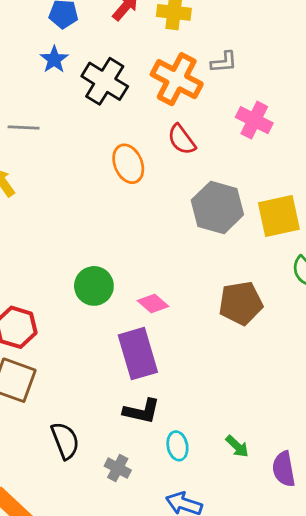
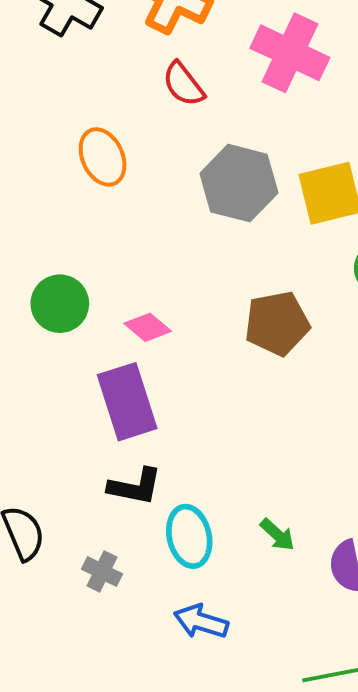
pink cross: (254, 120) -> (290, 53), size x1.4
orange ellipse: (128, 164) -> (103, 157), moved
cyan ellipse: (177, 446) -> (189, 536), size x1.4

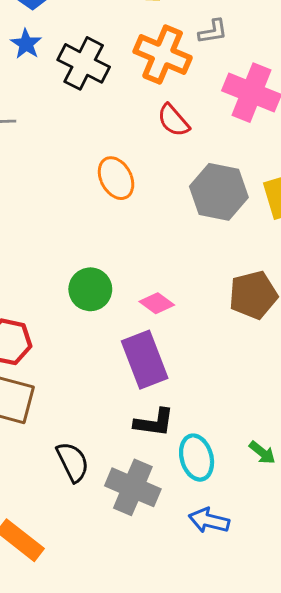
gray cross: (102, 571) -> (133, 487), size x1.8

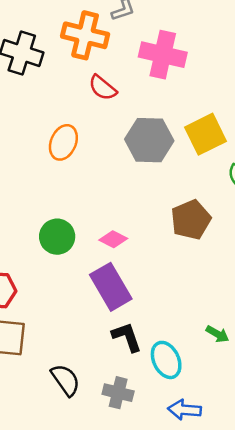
orange ellipse: (116, 178) -> (63, 142), turned 60
black L-shape: (154, 423) -> (127, 337), turned -108
green arrow: (262, 453) -> (217, 334), moved
gray cross: (133, 487) -> (118, 393), size x0.7

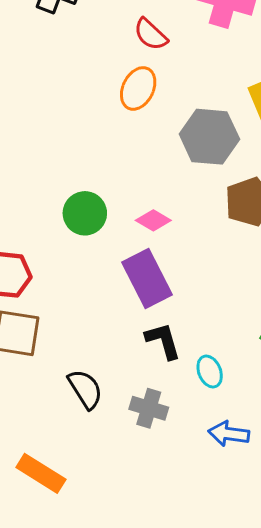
gray hexagon: (149, 140) -> (209, 137), moved
orange ellipse: (63, 142) -> (138, 88), moved
cyan ellipse: (166, 360) -> (210, 372), size x0.7

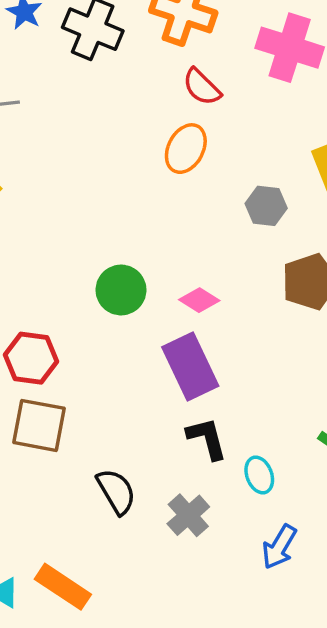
gray hexagon: (209, 137) -> (266, 206), size x0.6
gray cross: (149, 408) -> (188, 515), turned 30
blue arrow: (229, 434) -> (279, 547), turned -69

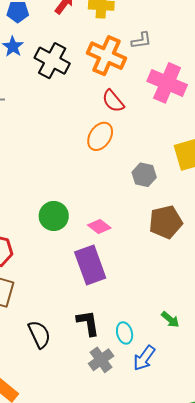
black L-shape: (207, 438) -> (88, 323), moved
gray cross: (188, 515) -> (101, 360), moved
blue arrow: (279, 547) -> (144, 358), moved

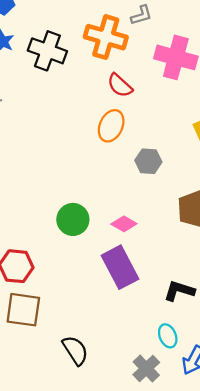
gray hexagon: (144, 175) -> (148, 161), moved
black L-shape: (88, 323) -> (179, 291), moved, turned -56

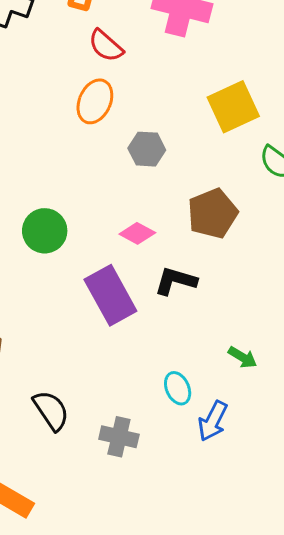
pink diamond: (124, 224) -> (137, 233), moved
black L-shape: (179, 291) -> (176, 281), moved
gray cross: (146, 369) -> (119, 437), moved, turned -32

